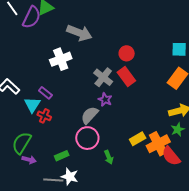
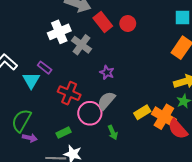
red rectangle: (126, 76) -> (103, 22), moved
gray cross: (103, 77) -> (81, 45), moved
gray semicircle: (90, 115) -> (106, 101), moved
red cross: (44, 116) -> (69, 93), moved, size x1.5
orange cross: (158, 144) -> (164, 117), turned -30

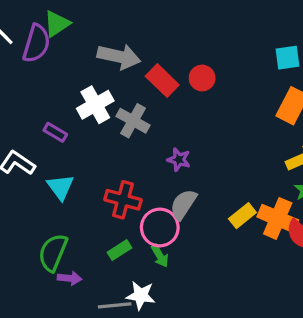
purple rectangle: (45, 68) -> (55, 132), moved
green arrow: (113, 132) -> (160, 256), moved
green rectangle: (64, 133) -> (119, 250), moved

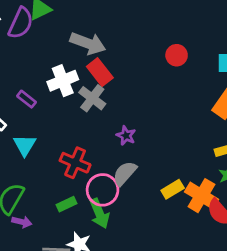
red circle: (202, 78) -> (177, 55), moved
red rectangle: (162, 81) -> (100, 72), moved
green arrow: (160, 256) -> (99, 213), size x1.5

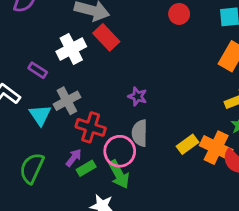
gray cross: (92, 98) -> (67, 101), moved, turned 30
gray semicircle: (125, 173) -> (140, 133), turned -35
purple arrow: (22, 222) -> (74, 158), moved, turned -60

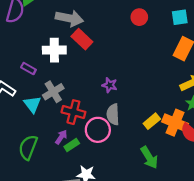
white cross: (71, 49) -> (54, 50), turned 30
green arrow: (119, 174) -> (149, 157), moved

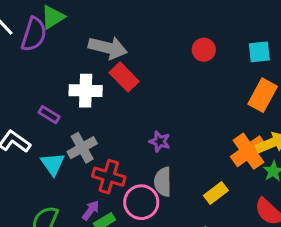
orange cross: (175, 123) -> (249, 151), moved, turned 30

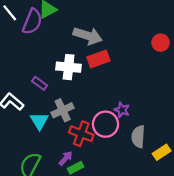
red rectangle: (124, 77) -> (98, 59), turned -70
gray semicircle: (163, 182) -> (138, 137), moved
pink circle: (141, 202) -> (105, 124), moved

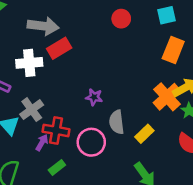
pink circle: (105, 124) -> (91, 142), moved
purple arrow: (66, 158) -> (42, 143), moved

